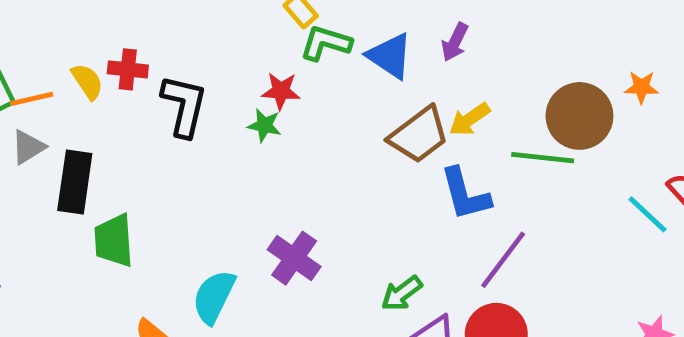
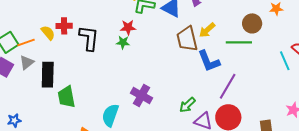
brown circle: (579, 116) -> (252, 23), size x0.7
brown trapezoid: (419, 135) -> (187, 39), turned 120
cyan line: (648, 214) -> (285, 61), turned 30

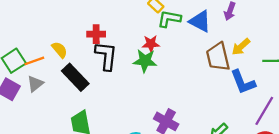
red cross: (64, 26) -> (96, 34), moved
green star: (123, 42) -> (145, 61), size x1.5
black rectangle: (48, 75) -> (75, 77), moved, turned -45

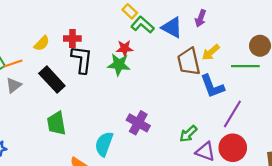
green L-shape: (169, 19) -> (143, 25), turned 30
yellow semicircle: (59, 50) -> (42, 43), moved, turned 84

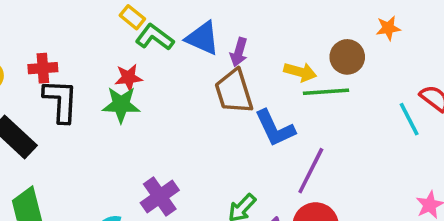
purple arrow: (201, 18) -> (239, 52), moved
yellow arrow: (211, 52) -> (300, 72), moved, turned -120
purple cross: (138, 123) -> (160, 197), turned 30

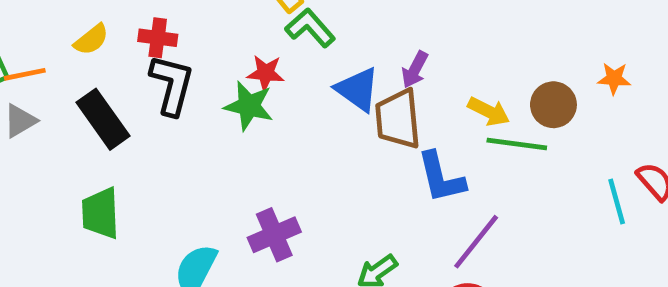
blue triangle: (203, 38) -> (358, 89), moved

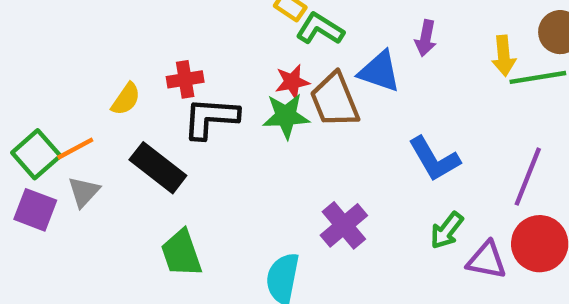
black L-shape: (172, 85) -> (211, 118), turned -84
yellow arrow: (489, 111) -> (504, 56), turned 75
brown trapezoid: (398, 119) -> (335, 100), moved
blue L-shape: (441, 177) -> (434, 159), moved

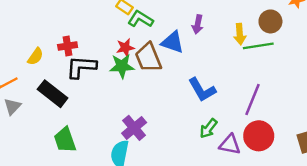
purple cross: (344, 225) -> (134, 128), moved

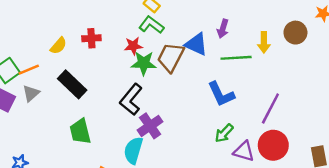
green L-shape: (141, 19) -> (151, 25), moved
green line: (258, 46) -> (236, 58), moved
red star: (125, 48) -> (133, 46), moved
brown trapezoid: (148, 58) -> (171, 57), turned 44
black L-shape: (81, 67) -> (131, 99), moved, turned -60

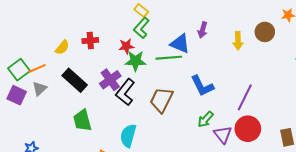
green L-shape: (151, 25) -> (141, 28), turned -85
brown trapezoid: (171, 57) -> (161, 100), moved
green line: (236, 58) -> (169, 58), moved
purple cross: (150, 126) -> (110, 80), moved
purple triangle: (244, 151) -> (223, 134), turned 36

